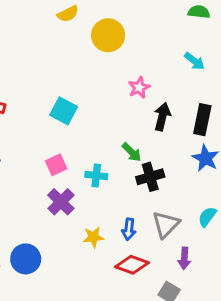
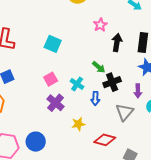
cyan cross: (96, 175) -> (77, 84), turned 32
blue arrow: (129, 229) -> (95, 98), moved
purple arrow: (184, 258) -> (138, 91), moved

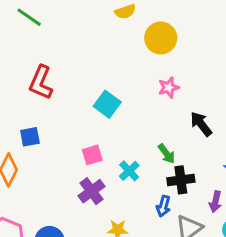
pink star: (100, 25) -> (169, 87), moved
black arrow: (117, 43) -> (201, 124), turned -60
blue arrow: (95, 98) -> (163, 206), moved

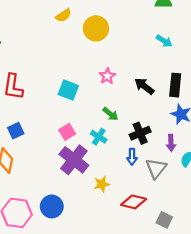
pink star: (169, 87) -> (107, 76), moved
green arrow: (167, 154) -> (110, 114), moved
purple cross: (92, 191) -> (74, 160), size x1.4

